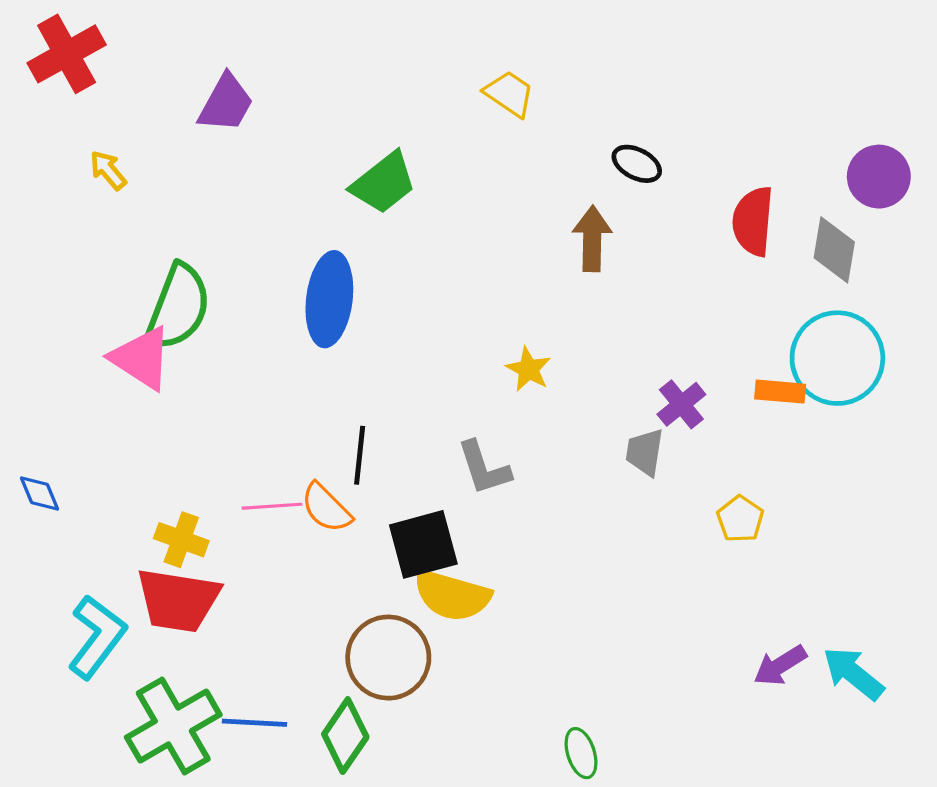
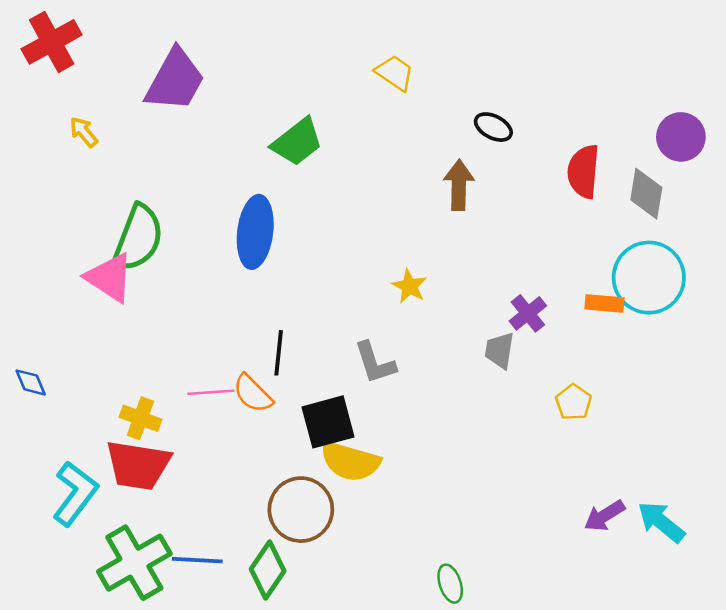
purple trapezoid: (226, 103) -> (175, 80), size x1.4

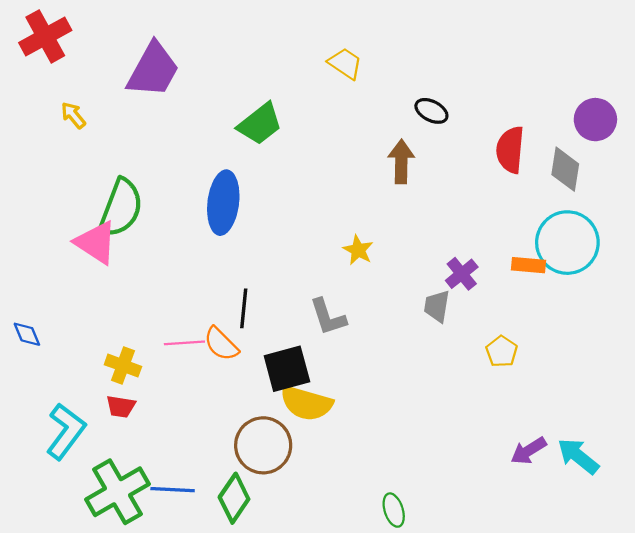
red trapezoid: (138, 465) -> (121, 407), size x0.5

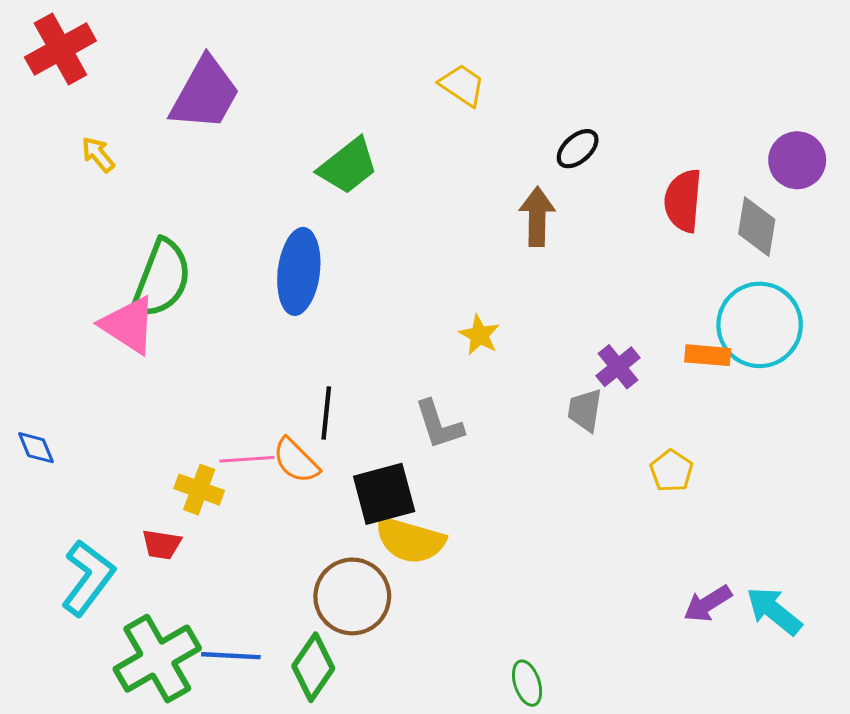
black ellipse: (431, 111) -> (578, 149), turned -68
yellow cross: (123, 366) -> (199, 490), moved

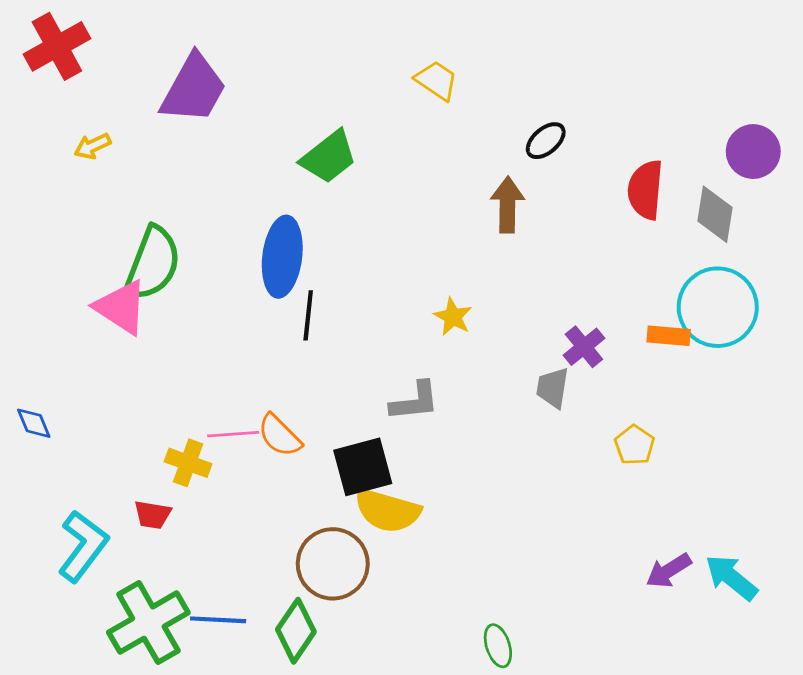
yellow arrow: (98, 154) -> (92, 146), turned -75
black line: (326, 413) -> (308, 315), moved
gray L-shape: (439, 425) -> (415, 401), turned -78

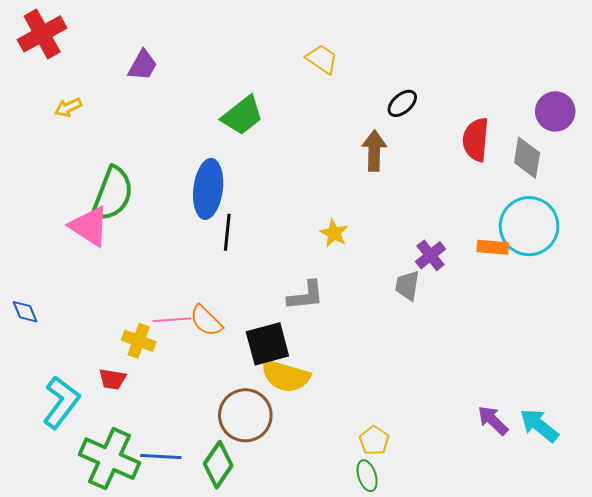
purple trapezoid: (193, 89) -> (143, 65), size x0.6
yellow pentagon: (634, 445) -> (374, 440), moved
purple arrow: (669, 571) -> (493, 420), turned 76
green cross: (148, 623) -> (109, 459), turned -36

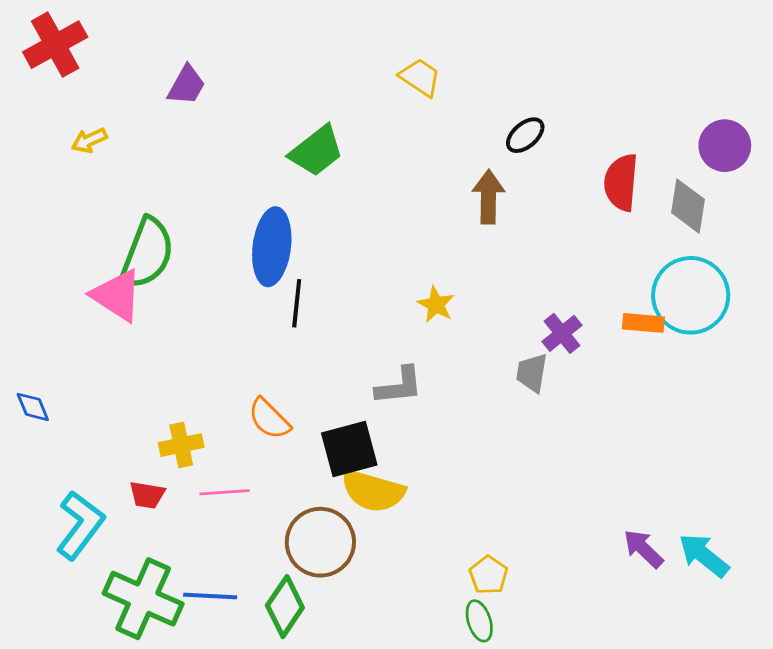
pink line: (172, 320) -> (225, 492), moved
yellow cross: (139, 341) -> (181, 445), turned -32

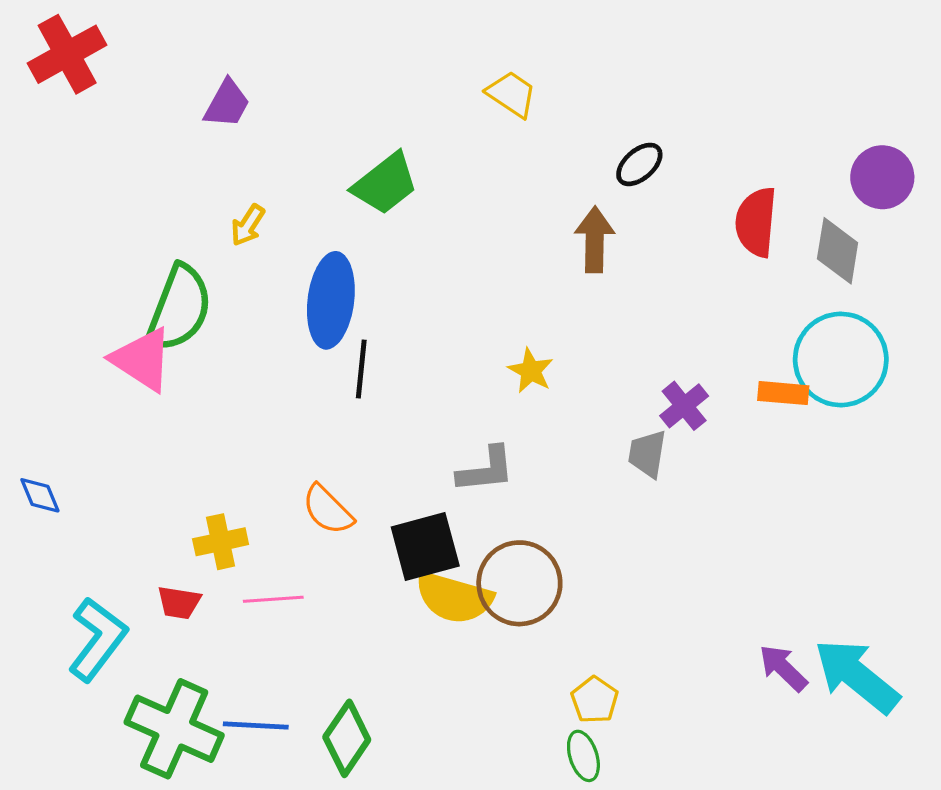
yellow arrow: (89, 140) -> (248, 225), moved, turned -32
brown circle: (320, 542) -> (519, 583), moved
cyan arrow: (704, 555) -> (857, 676), size x1.4

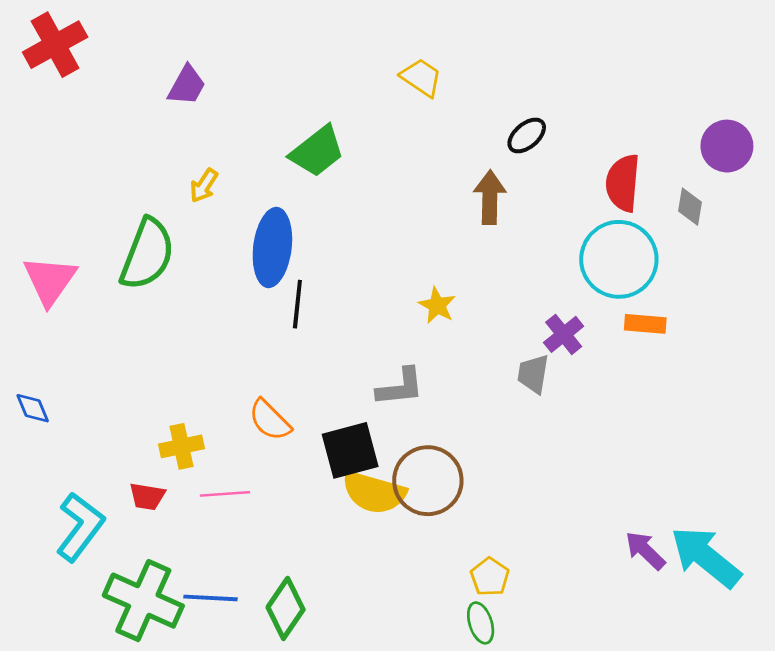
gray diamond: (838, 251) -> (690, 207), size x0.7
pink triangle: (142, 359) -> (50, 280), moved, turned 32
cyan circle: (841, 359) -> (619, 259), moved

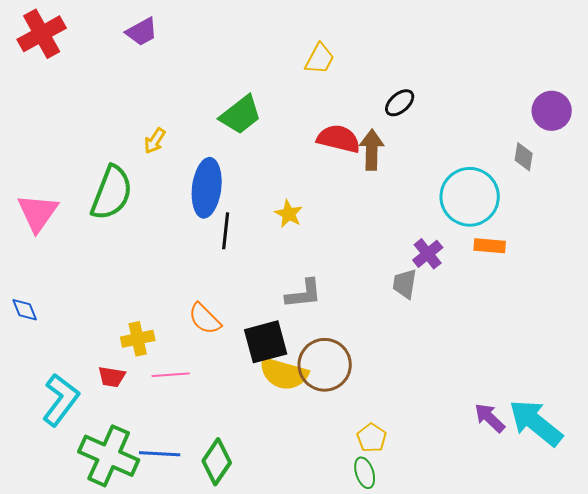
yellow trapezoid: (421, 78) -> (320, 59), turned 84
purple trapezoid: (187, 85) -> (142, 32), moved, turned 32
red semicircle: (623, 183) -> (339, 139), moved, turned 99
yellow star: (437, 305) -> (289, 214), moved

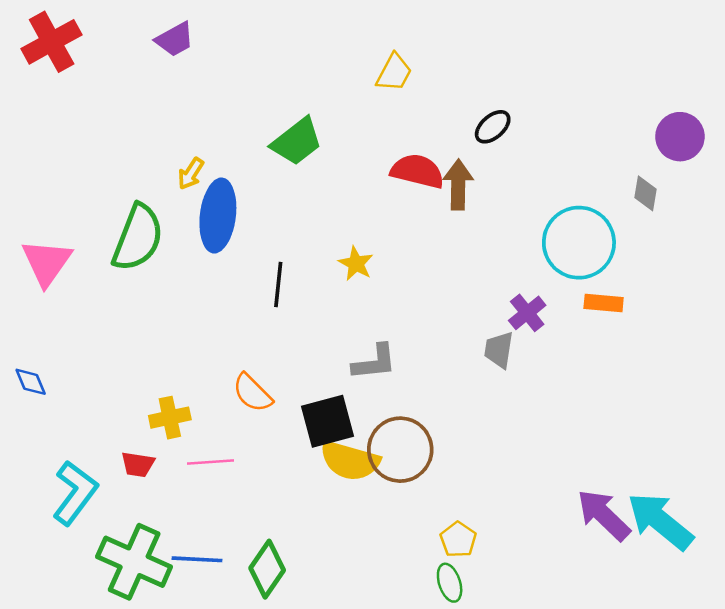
blue ellipse: (207, 188) -> (218, 216), moved
purple arrow: (490, 418) -> (604, 515), size x1.4

